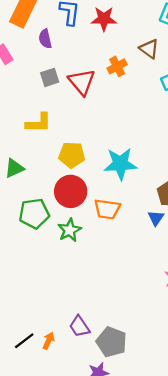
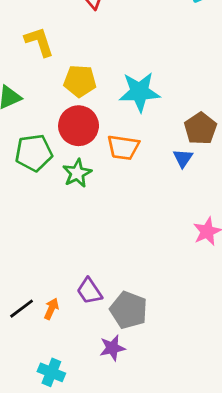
yellow L-shape: (39, 123) -> (39, 42), turned -108

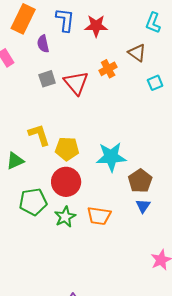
yellow L-shape: (39, 42) -> (39, 135), moved
brown pentagon: (200, 128) -> (140, 181), moved
orange trapezoid: (123, 147) -> (99, 216), moved

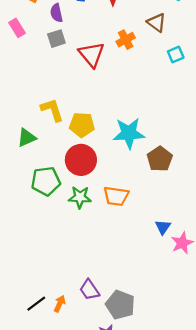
gray square: (47, 79) -> (56, 39), moved
blue triangle: (143, 206) -> (163, 227), moved
green star: (65, 217) -> (80, 197), turned 30

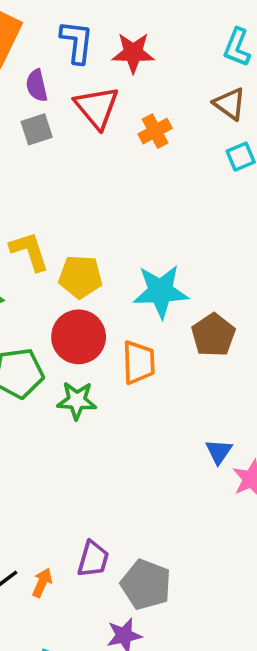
brown triangle: (157, 23) -> (230, 104), moved
red triangle: (92, 54) -> (97, 107), moved
orange trapezoid: (116, 196) -> (139, 362), moved, turned -100
purple trapezoid: (89, 290) -> (93, 559), turned -130

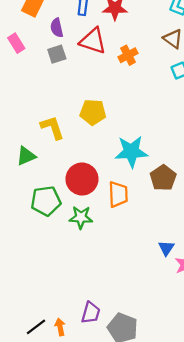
red triangle: (97, 107) -> (93, 41), turned -32
yellow pentagon: (80, 277) -> (93, 112), moved
orange arrow: (42, 583) -> (60, 327), turned -35

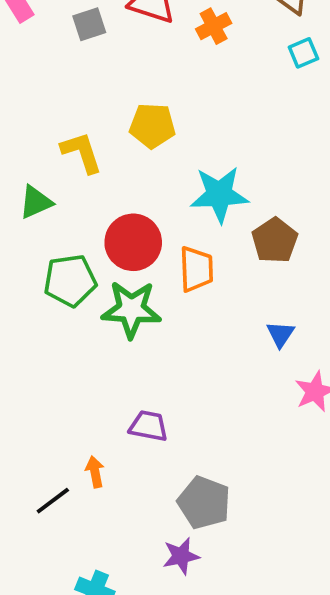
green star: (81, 217) -> (131, 309), size x1.4
blue triangle: (166, 248) -> (281, 334), moved
purple trapezoid: (91, 313) -> (149, 426), moved, turned -95
orange arrow: (60, 327) -> (95, 472), moved

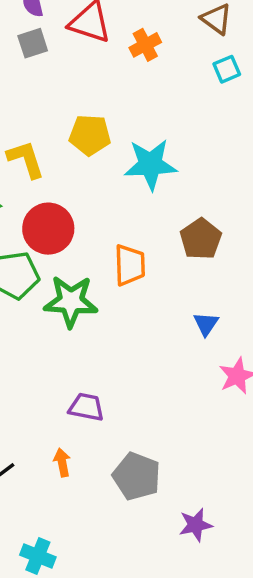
cyan star: (219, 194) -> (150, 164), moved
red circle: (133, 242) -> (48, 229), moved
orange arrow: (95, 472) -> (62, 462), moved
purple star: (181, 556) -> (196, 525), moved

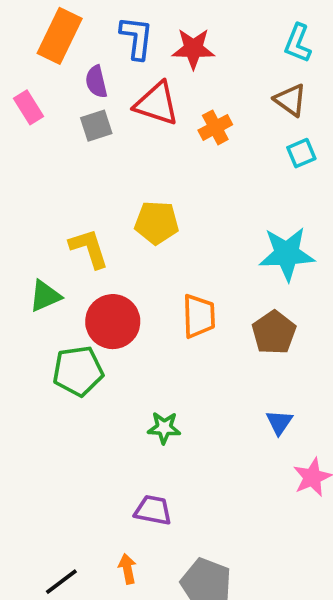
cyan star: (150, 164) -> (287, 254), moved
orange trapezoid: (130, 265) -> (199, 316), moved
green star: (71, 301) -> (164, 428), moved, size x0.6

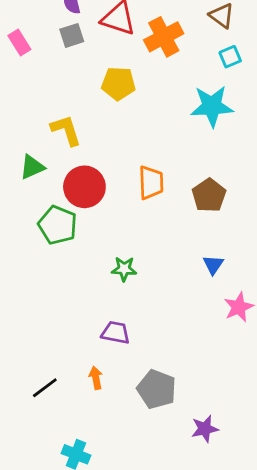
pink rectangle: (29, 107) -> (19, 42), moved
orange cross: (215, 127) -> (164, 37), size x1.5
yellow pentagon: (157, 223) -> (118, 84), moved
cyan star: (287, 254) -> (212, 106), moved
green pentagon: (78, 371) -> (58, 225), turned 30

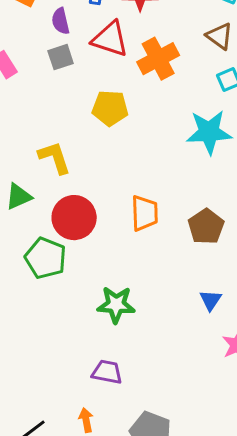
green star: (124, 269) -> (116, 305), size x1.4

